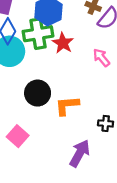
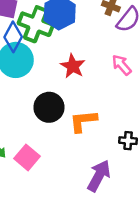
green cross: (38, 34) -> (36, 24), moved, turned 32
red star: (63, 43) -> (73, 66), moved

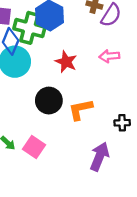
pink arrow: (122, 65) -> (109, 56), turned -48

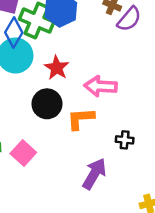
pink arrow: (109, 56) -> (101, 86), moved, size x1.4
red star: (66, 62) -> (57, 68), moved

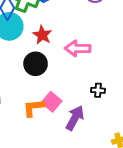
orange L-shape: (81, 119) -> (34, 108), moved
pink square: (23, 153) -> (52, 102), moved

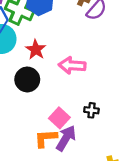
pink square: (52, 102) -> (59, 118), moved
orange L-shape: (34, 108) -> (46, 138), moved

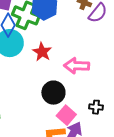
black circle: (27, 79) -> (53, 93), moved

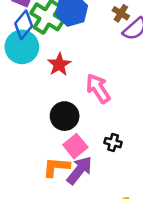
pink arrow: (77, 66) -> (98, 88), turned 45

